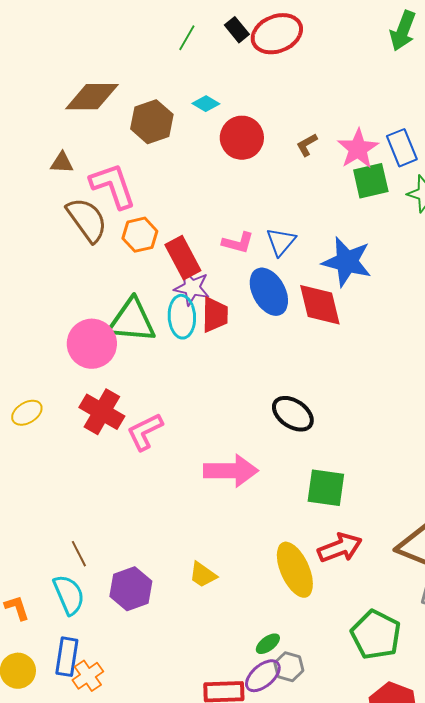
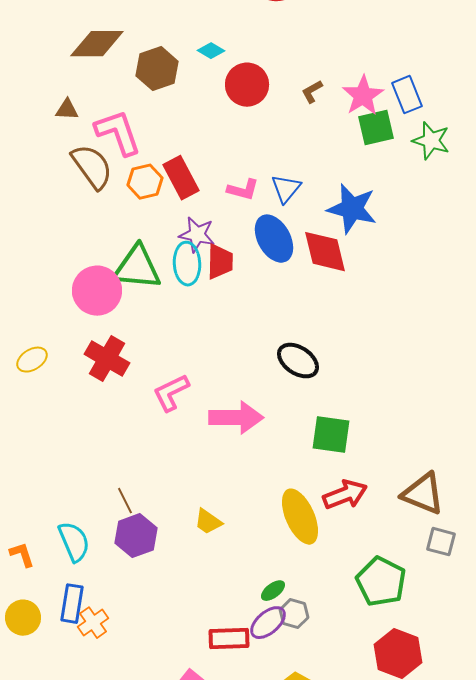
red rectangle: (183, 258) -> (181, 178), moved
pink L-shape: (145, 432) -> (171, 393), moved
brown line: (79, 554) -> (125, 501), moved

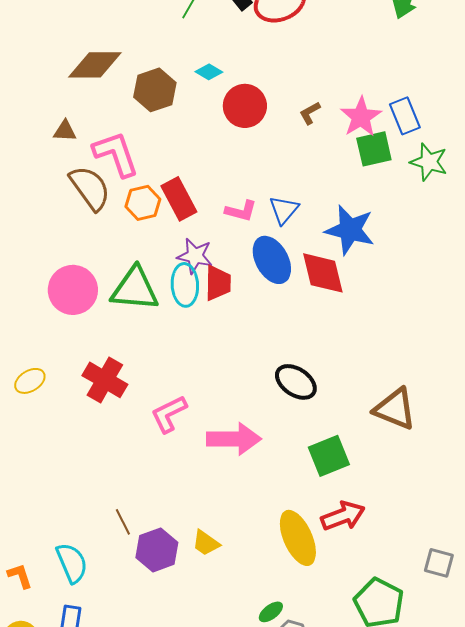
pink circle: (97, 291) -> (73, 290), moved
green square: (331, 435) -> (329, 456), turned -30
brown triangle: (423, 494) -> (395, 409), moved
purple hexagon: (136, 536) -> (157, 550), moved

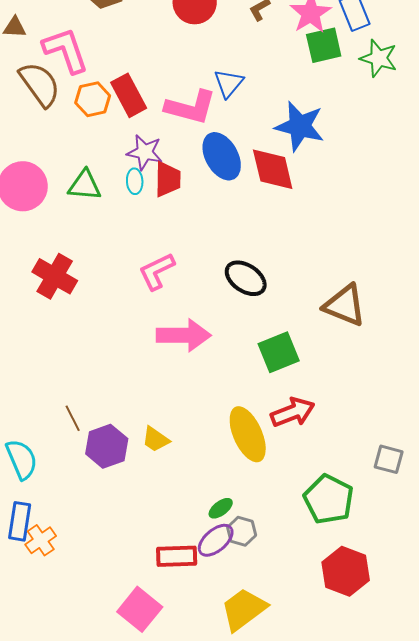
blue triangle: (284, 210) -> (229, 83), moved
pink L-shape: (241, 211) -> (191, 107), size x1.6
cyan ellipse: (185, 285) -> (135, 181), size x0.6
green triangle: (135, 289) -> (85, 185), size x0.7
pink L-shape: (169, 414) -> (157, 271), moved

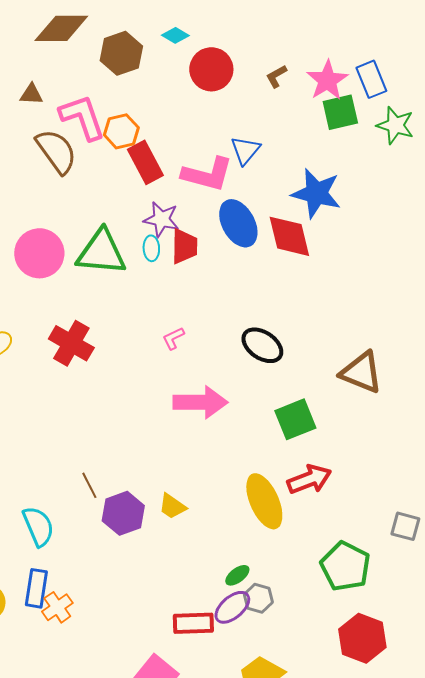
orange hexagon: (93, 99) -> (121, 131), moved
green triangle: (85, 185) -> (101, 252), size x1.5
pink L-shape: (157, 271) -> (173, 338), size x0.6

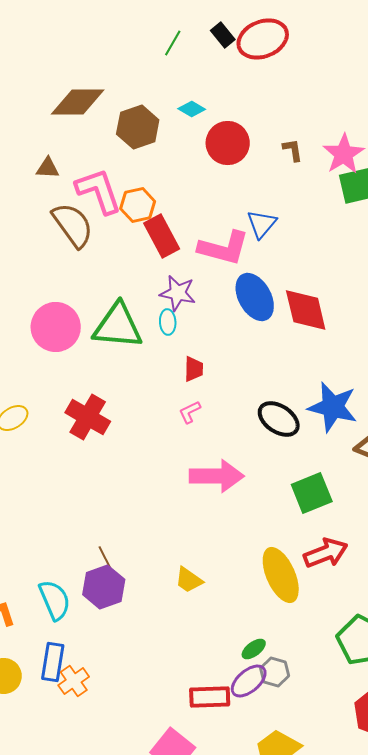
brown L-shape: (276, 76) -> (293, 150), turned 110
blue star: (316, 193) -> (333, 407), moved
red trapezoid: (184, 246) -> (194, 369), moved, size x0.7
purple hexagon: (123, 513) -> (104, 587), moved

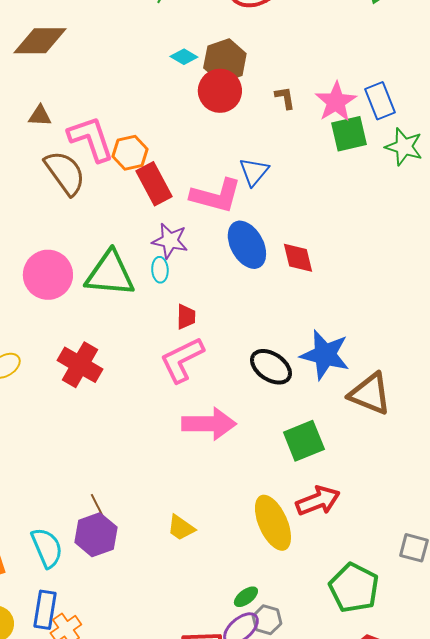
brown diamond: (78, 102) -> (40, 41), moved
brown hexagon: (138, 127) -> (225, 61), moved
red diamond: (306, 310) -> (298, 258), size x0.7
pink L-shape: (190, 412) -> (182, 360), size x2.0

